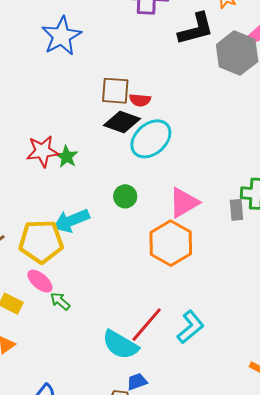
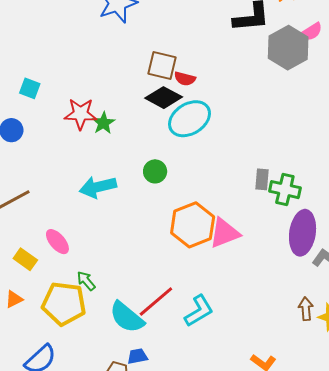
pink triangle: (184, 203) -> (225, 233), moved
gray rectangle: (236, 210) -> (262, 179), moved
yellow pentagon: (41, 241) -> (64, 304), moved
green arrow: (60, 301) -> (86, 281), moved

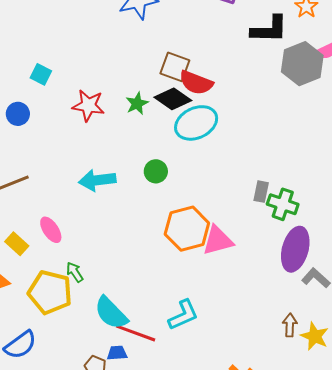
red semicircle: (185, 79) -> (196, 83), size x1.6
green star: (103, 123) -> (137, 104), moved
red line: (156, 301) -> (136, 333), moved, turned 54

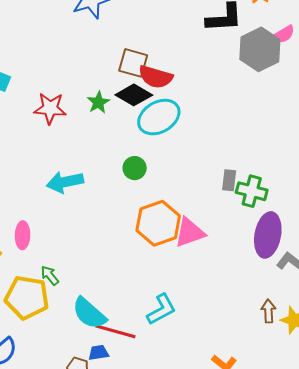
green circle: (156, 171) -> (135, 168), moved
pink ellipse: (51, 230) -> (23, 235), turned 40

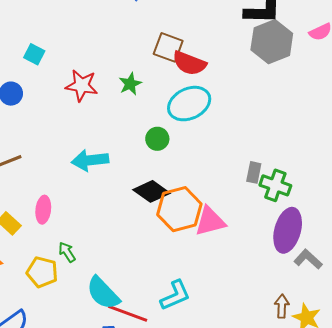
gray hexagon: (260, 49) -> (272, 42), moved
black diamond: (134, 95) -> (151, 191), moved
green circle: (135, 168) -> (157, 139), moved
yellow pentagon: (27, 297) -> (42, 272), size x0.7

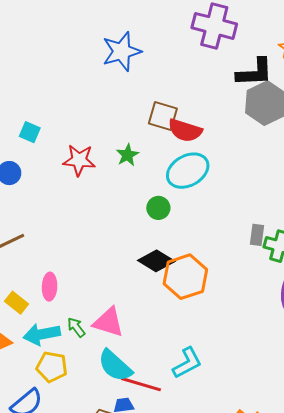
cyan arrow: (90, 160) -> (42, 334), moved
pink triangle: (210, 221) -> (109, 322), moved, turned 36
yellow pentagon: (42, 272) -> (52, 367), moved

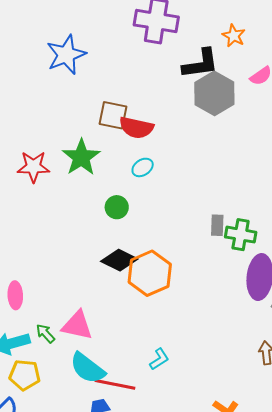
green star: (127, 155) -> (81, 157), size x1.6
cyan ellipse: (188, 171) -> (143, 167), size x0.5
cyan L-shape: (187, 363) -> (159, 359), size x0.7

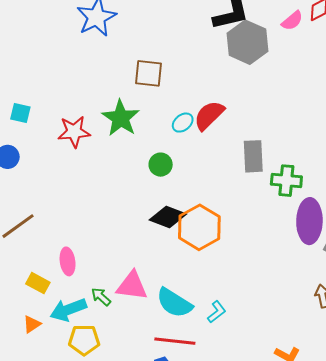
red semicircle: (136, 128) -> (209, 115), moved, turned 128
gray rectangle: (217, 225) -> (253, 156), moved, size x1.5
cyan semicircle: (87, 368) -> (174, 303), moved

